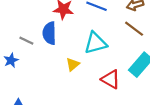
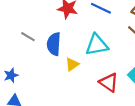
blue semicircle: (49, 33) -> (54, 44), moved
blue star: (11, 60) -> (11, 75), moved

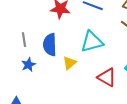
gray line: (28, 37) -> (24, 40), turned 56
blue star: (11, 75) -> (28, 65), moved

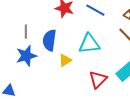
blue star: (28, 65) -> (26, 56), size x1.5
red triangle: (107, 77) -> (98, 79), turned 36

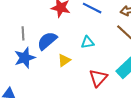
blue semicircle: (49, 40) -> (47, 41), turned 45
cyan triangle: (89, 44) -> (88, 42), size x0.6

